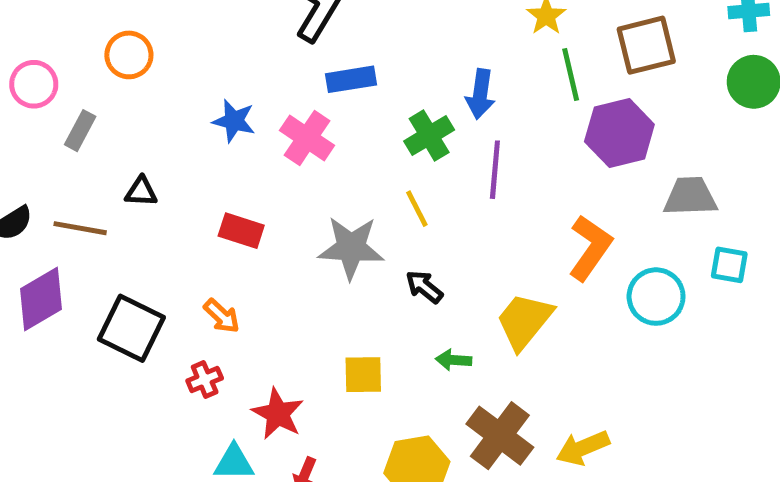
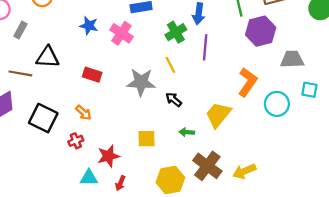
black triangle: (141, 192) -> (48, 57), size x1.6
red star: (278, 414) -> (108, 156), turned 30

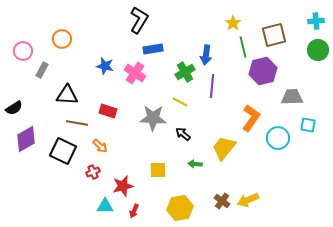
yellow line: (170, 65) -> (180, 102), turned -35
brown line: (20, 73) -> (77, 123), moved
brown cross: (207, 166) -> (222, 201), moved, size x0.6

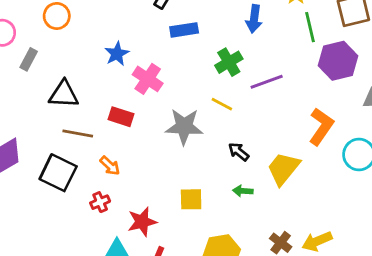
blue arrow: (206, 55) -> (254, 19), moved
blue star: (105, 66) -> (117, 54), turned 30
pink cross: (135, 73) -> (148, 79), moved
purple line: (212, 86) -> (267, 82), turned 65
black arrow: (183, 134) -> (239, 152), moved

